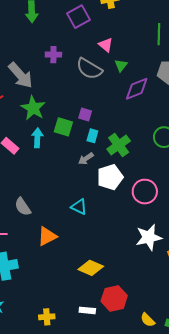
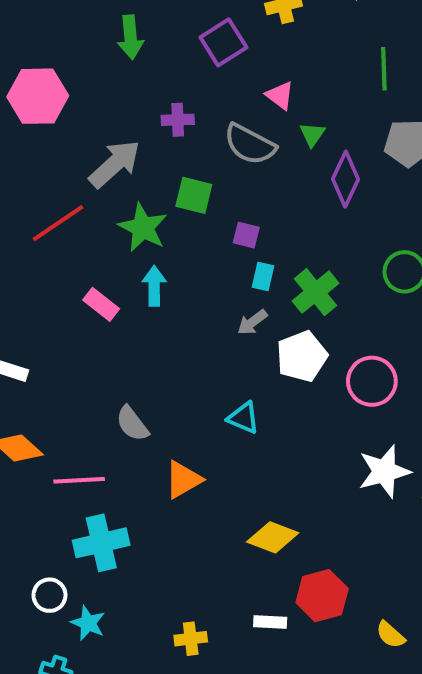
gray arrow: (21, 75) -> (115, 164), turned -88
purple diamond: (137, 89) -> (345, 179), turned -40
green square: (63, 127) -> (194, 195), moved

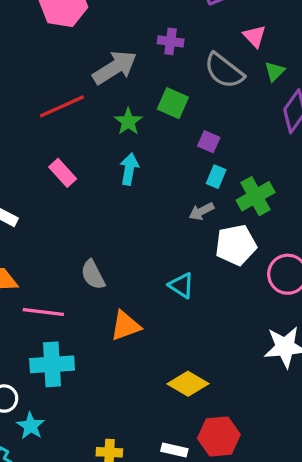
green star: (143, 228) -> (128, 122), size x0.7
pink rectangle: (101, 304) -> (63, 173), moved

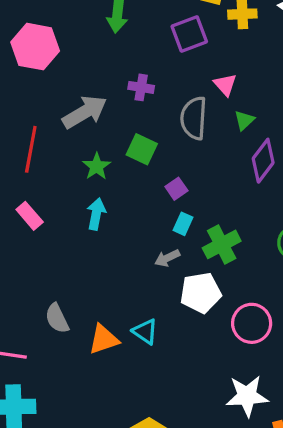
gray semicircle: (224, 71) -> (194, 118), turned 54
red line: (62, 106) -> (31, 149), turned -57
purple square: (209, 142) -> (176, 189), turned 30
orange triangle: (125, 326) -> (104, 339), moved

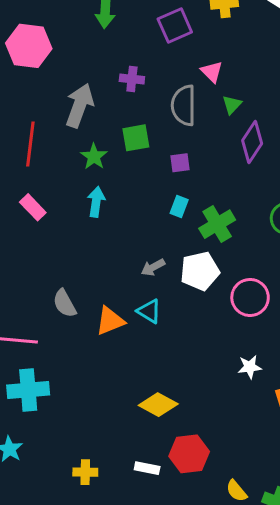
gray arrow: (85, 112) -> (80, 105), turned -36
green square: (142, 149) -> (136, 138), turned -32
purple square: (176, 189) -> (180, 163), moved, turned 30
gray arrow: (167, 258) -> (153, 267), moved
white star: (247, 396) -> (250, 367), size x0.6

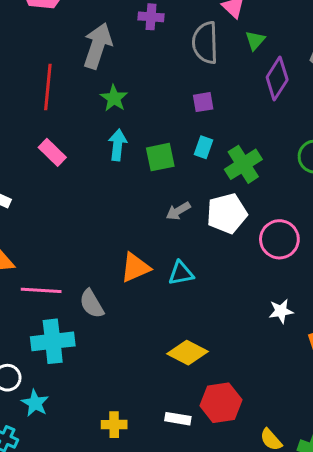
green square: (136, 138) -> (160, 157), moved
gray semicircle: (65, 303) -> (92, 304), moved
cyan triangle: (149, 311) -> (181, 273), moved, turned -40

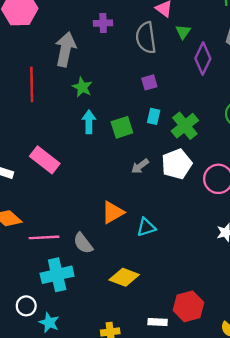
pink rectangle: (52, 152) -> (45, 160), moved, size x1.4
cyan triangle: (181, 273) -> (146, 227), moved
yellow diamond: (188, 353) -> (124, 277), moved

